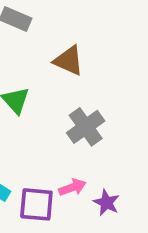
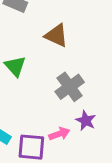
purple star: (106, 203) -> (86, 121), moved

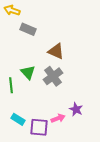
gray cross: (70, 87) -> (53, 76), moved

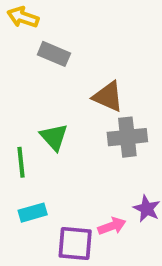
gray cross: (53, 76) -> (127, 137), moved, turned 30
cyan rectangle: (18, 119) -> (33, 213), moved, turned -48

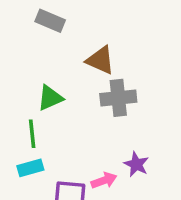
green triangle: (54, 137) -> (50, 98), turned 48
green line: (21, 162) -> (32, 134), moved

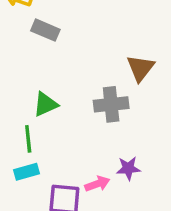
brown triangle: (100, 60) -> (140, 68), moved, turned 44
purple star: (136, 164) -> (128, 168), turned -30

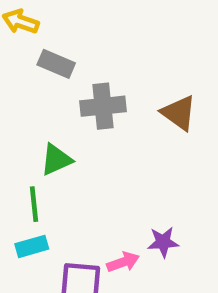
brown triangle: (140, 68) -> (179, 113), turned -32
gray cross: (111, 104) -> (103, 106), moved

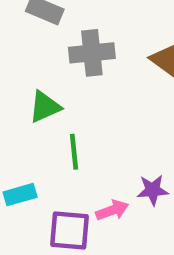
green line: (34, 204) -> (74, 152), moved

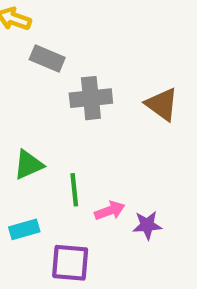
green triangle: (45, 107) -> (28, 165), moved
pink arrow: (112, 210) -> (110, 211), moved

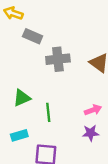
pink arrow: (110, 211) -> (93, 110), moved

